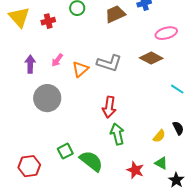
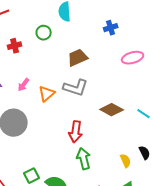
brown trapezoid: (115, 14) -> (78, 58), moved
brown diamond: (151, 58) -> (112, 110), moved
yellow semicircle: (159, 136) -> (126, 161), turned -64

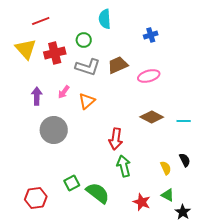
red cross: (15, 46) -> (55, 53), size x1.5
pink ellipse: (133, 58) -> (149, 76), moved
gray L-shape: (76, 88) -> (88, 67), moved
cyan line: (144, 114) -> (184, 121), turned -32

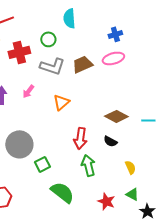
pink ellipse: (149, 76) -> (113, 58), moved
orange triangle: (87, 101) -> (61, 102), moved
gray circle: (54, 130) -> (19, 144), moved
black semicircle: (185, 160) -> (110, 141), moved, turned 144
green square: (72, 183) -> (42, 164), moved

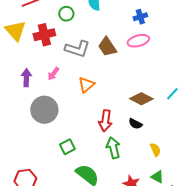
green circle: (48, 39) -> (66, 14), moved
brown trapezoid: (82, 64) -> (107, 47), turned -100
cyan line: (148, 120) -> (172, 94), moved, turned -48
gray circle: (19, 144) -> (44, 110), moved

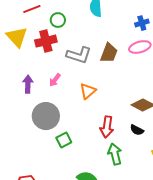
green circle: (66, 14) -> (58, 20), moved
brown trapezoid: (107, 47) -> (109, 53), turned -125
green square: (67, 147) -> (64, 140), moved

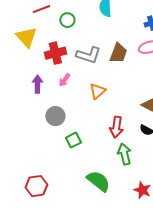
red cross: (46, 41) -> (55, 53), moved
gray circle: (46, 116) -> (55, 116), size x0.7

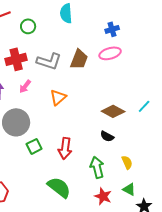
gray circle: (55, 116) -> (16, 122), size x1.4
red arrow: (116, 127) -> (65, 148), moved
green arrow: (124, 154) -> (97, 167), moved

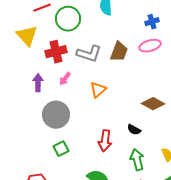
green circle: (28, 26) -> (68, 19), size x1.6
black semicircle: (107, 136) -> (134, 130), moved
green square: (34, 146) -> (61, 149), moved

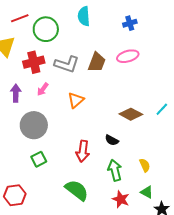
blue cross: (152, 22) -> (130, 23), moved

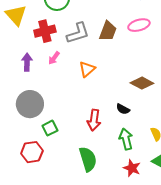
gray L-shape: (67, 64) -> (78, 33), turned -35
gray circle: (34, 125) -> (30, 104), moved
green semicircle: (77, 190) -> (88, 159), turned 35
red hexagon: (15, 195) -> (32, 152), moved

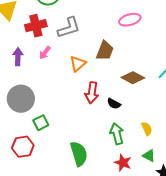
brown trapezoid: (108, 31) -> (105, 51), moved
red arrow: (94, 120) -> (92, 93), moved

